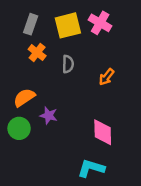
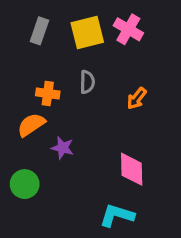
orange cross: (37, 52) -> (48, 93), moved, turned -30
green circle: (19, 128) -> (25, 184), moved

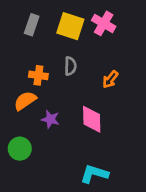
yellow square: (87, 33) -> (70, 26), turned 32
pink diamond: (132, 169) -> (92, 119), moved

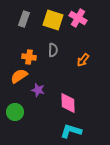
pink diamond: (92, 119) -> (68, 103), moved

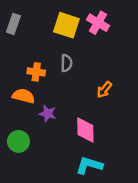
gray rectangle: (24, 19) -> (13, 24), moved
orange arrow: (83, 60) -> (104, 90), moved
orange semicircle: (19, 76) -> (24, 96), turned 48

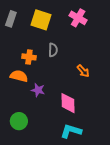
yellow square: (66, 25) -> (41, 20), moved
orange arrow: (104, 90) -> (83, 71), turned -80
green circle: (18, 141) -> (19, 121), moved

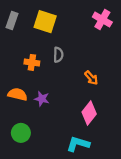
pink cross: (78, 18) -> (102, 20), moved
orange semicircle: (19, 76) -> (18, 94), moved
pink diamond: (68, 103) -> (89, 113), moved, turned 40

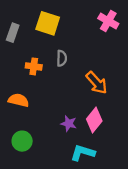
gray rectangle: (12, 21) -> (13, 33), moved
orange arrow: (91, 78) -> (97, 83), size x1.5
purple star: (42, 99) -> (69, 124), moved

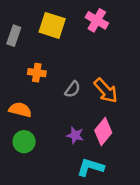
pink cross: (108, 21) -> (97, 20), moved
gray semicircle: (62, 58) -> (73, 89), moved, turned 35
green circle: (22, 141) -> (24, 142), moved

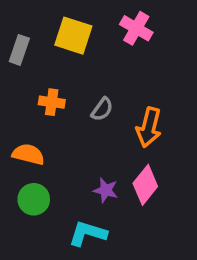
gray semicircle: (73, 89) -> (102, 109), moved
orange arrow: (106, 91) -> (149, 127), turned 56
cyan L-shape: (90, 167) -> (88, 233), moved

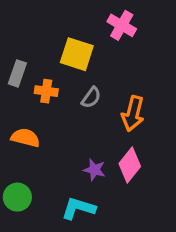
yellow square: (73, 36) -> (77, 54), moved
gray rectangle: (19, 50) -> (17, 73), moved
green circle: (34, 199) -> (17, 197), moved

